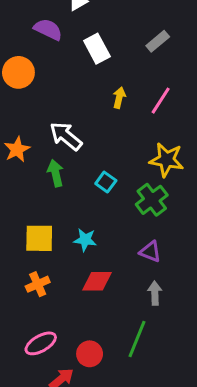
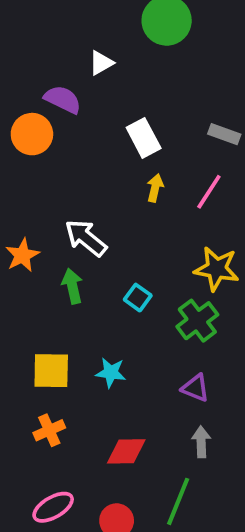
gray rectangle: (158, 41) -> (224, 134), moved, turned 60
white rectangle: (97, 49) -> (144, 138), moved
orange circle: (18, 72) -> (32, 134), moved
red diamond: (97, 281) -> (126, 451), moved

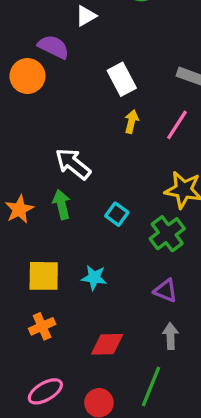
orange star: (22, 255) -> (19, 209), moved

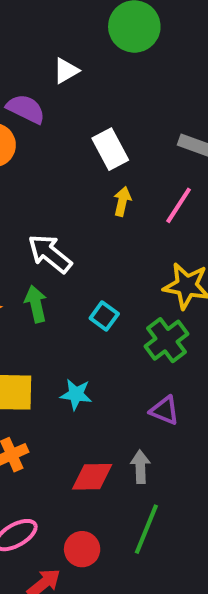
gray arrow: (170, 336) -> (140, 467), moved

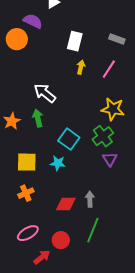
white rectangle: (110, 149) -> (75, 41), turned 42
cyan square: (104, 316) -> (69, 139), moved, size x1.5
purple triangle: (164, 410) -> (110, 159), moved, turned 35

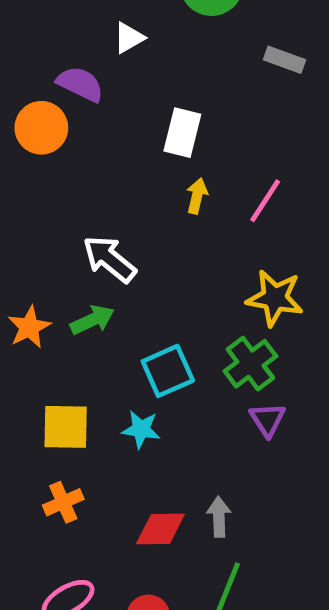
gray rectangle: (117, 39) -> (285, 60), moved
green arrow: (38, 118) -> (92, 320), turned 78
cyan square: (69, 139) -> (168, 371), turned 30

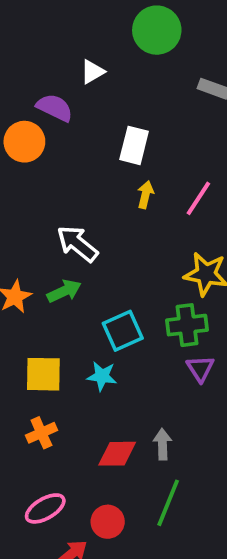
green cross: (250, 364) -> (187, 325), turned 30

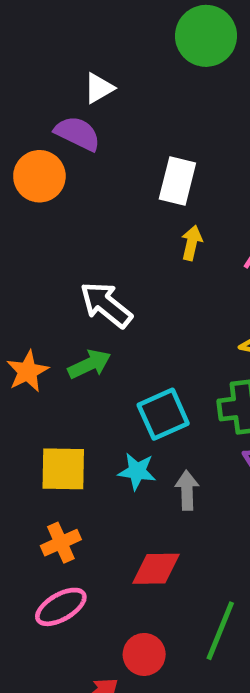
white triangle: (92, 72) -> (99, 88), moved
gray arrow: (162, 444) -> (187, 490), moved
pink ellipse: (45, 508) -> (61, 607), moved

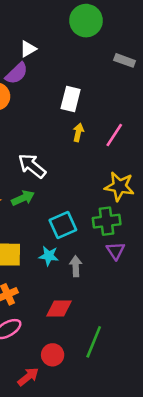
purple semicircle: (78, 133) -> (17, 73), turned 110

